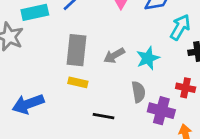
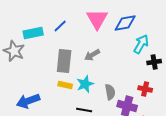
gray arrow: (114, 55) -> (92, 55), moved
cyan star: (148, 58) -> (85, 84), moved

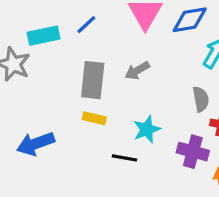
cyan star: (85, 84) -> (147, 129), moved
gray semicircle: (110, 92) -> (201, 99), moved

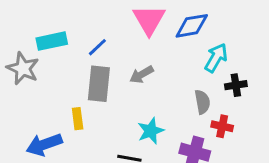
blue line: (86, 25) -> (97, 47), moved
yellow rectangle: (94, 118) -> (78, 119), moved, turned 70

